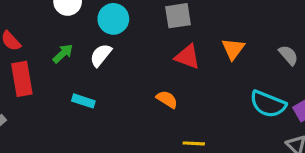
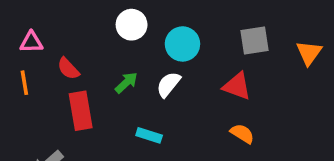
orange triangle: (233, 49) -> (309, 53), moved
red triangle: (187, 57) -> (237, 86), moved

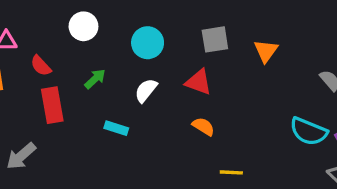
white circle: (132, 25) -> (83, 26), moved
white semicircle: (168, 84) -> (146, 90), moved

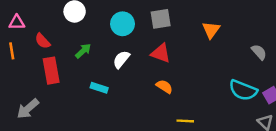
gray square: (215, 39) -> (161, 19), moved

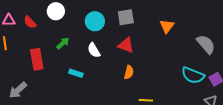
red semicircle: (43, 41) -> (30, 22), moved
gray semicircle: (259, 52) -> (206, 44), size x1.5
white semicircle: (121, 59) -> (94, 50), turned -70
orange semicircle: (164, 87) -> (129, 72), turned 72

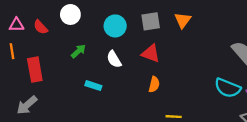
orange triangle: (167, 26) -> (183, 20), moved
red rectangle: (37, 59) -> (35, 70), moved

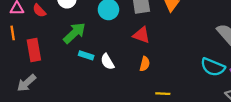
green arrow: (78, 51) -> (74, 33), size x1.6
white semicircle: (114, 59) -> (107, 62), moved
cyan rectangle: (93, 86) -> (86, 55), moved

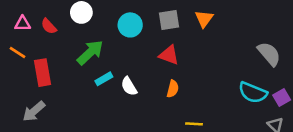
orange line: (13, 33) -> (18, 53), turned -48
cyan rectangle: (86, 55) -> (104, 79), turned -48

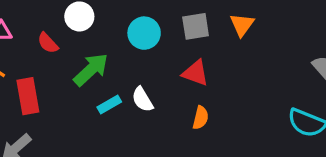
red semicircle: (49, 26) -> (48, 43), moved
white semicircle: (129, 86) -> (142, 99), moved

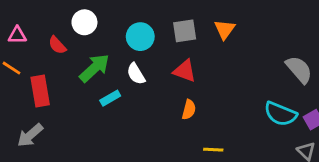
white semicircle: (142, 99) -> (136, 74), moved

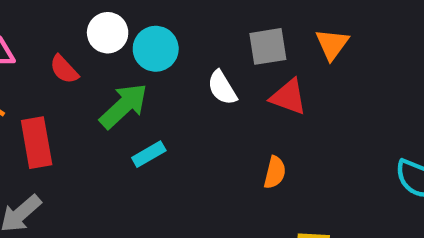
cyan circle: (140, 37) -> (156, 49), moved
red triangle: (185, 71) -> (289, 97), moved
white semicircle: (136, 74) -> (222, 88), moved

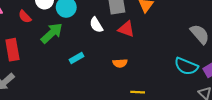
cyan rectangle: (149, 154) -> (77, 58), moved
orange semicircle: (275, 172) -> (120, 63), turned 72

